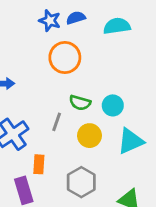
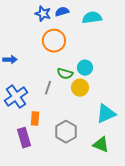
cyan circle: (113, 105) -> (85, 68), moved
yellow circle: (90, 136) -> (80, 88), moved
cyan triangle: (131, 141) -> (106, 114), moved

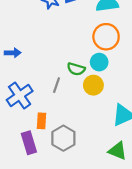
orange circle: (54, 41) -> (106, 37), moved
gray hexagon: (66, 132) -> (63, 138), moved

